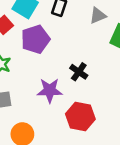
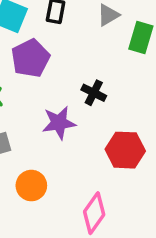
red hexagon: (80, 117) -> (125, 150), moved

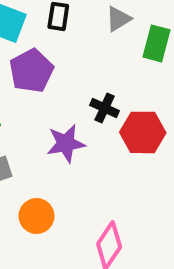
red hexagon: (125, 150) -> (143, 132), moved

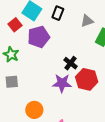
purple star: (66, 143) -> (62, 83), moved
orange circle: (37, 216) -> (34, 110), moved

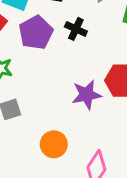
black cross: (71, 63) -> (76, 29), moved

